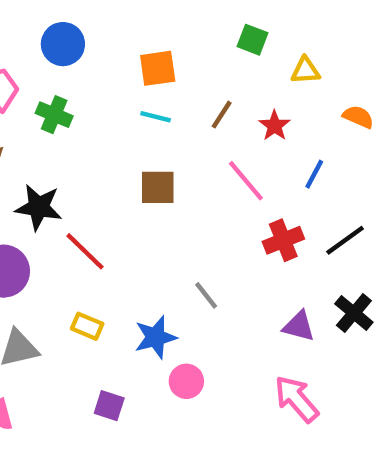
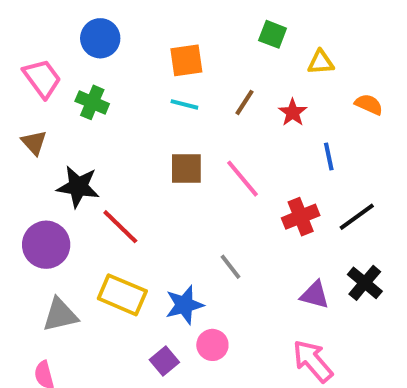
blue line: (314, 174) -> (329, 157), turned -40
pink line: (246, 181) -> (243, 179), moved
yellow rectangle: (87, 326) -> (122, 295), size x1.6
purple square: (109, 406) -> (164, 361), moved, turned 32

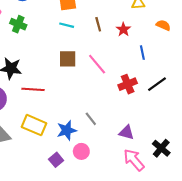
brown line: (245, 102) -> (98, 24), turned -48
red line: (120, 227) -> (33, 89), turned -40
gray line: (230, 267) -> (91, 119), moved
black cross: (365, 283) -> (161, 148), moved
purple triangle: (315, 295) -> (127, 132), moved

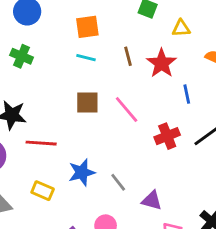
red star: (123, 29) -> (162, 63), size x1.5
yellow rectangle: (34, 125) -> (43, 191), size x0.7
blue star: (67, 130) -> (82, 172), moved
purple triangle: (127, 132) -> (152, 200), moved

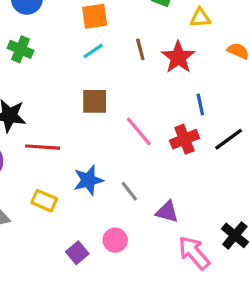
cyan line: (86, 58) -> (93, 51), turned -48
blue line: (187, 94) -> (200, 105), moved
pink line: (127, 109) -> (139, 131), moved

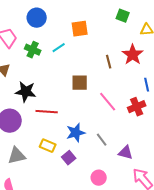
brown line: (140, 49) -> (109, 62), moved
cyan line: (93, 51) -> (59, 48), moved
pink circle: (115, 240) -> (99, 178), moved
purple square: (77, 253) -> (69, 158), moved

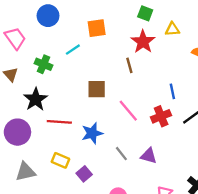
green cross: (33, 50) -> (43, 64), moved
red star: (133, 55) -> (143, 42), moved
black star: (26, 92) -> (36, 99), turned 30
blue star: (76, 133) -> (92, 133), moved
purple triangle: (126, 153) -> (149, 156), moved

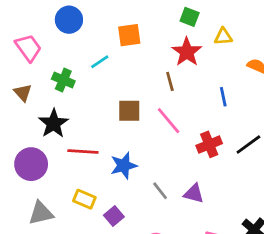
blue line: (172, 91) -> (223, 97), moved
pink line: (128, 111) -> (169, 121), moved

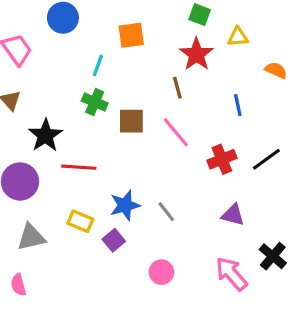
cyan line: (100, 62) -> (98, 65), turned -36
green cross: (63, 80) -> (95, 102), moved
blue star: (124, 166) -> (125, 205), moved
purple triangle: (194, 194) -> (233, 215), moved

